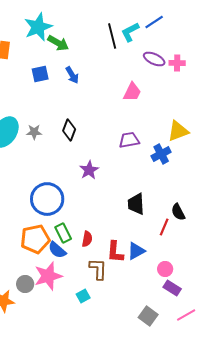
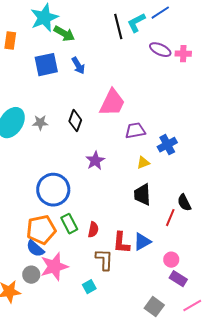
blue square: (40, 74) -> (46, 65), size x1.4
pink trapezoid: (132, 92) -> (112, 103), moved, size x1.4
yellow triangle: (178, 131) -> (143, 163), moved, size x0.6
blue semicircle: (57, 250) -> (35, 249), moved

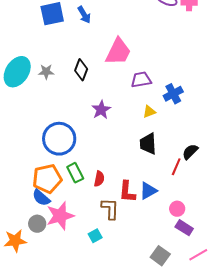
black semicircle: (184, 203) -> (190, 152), turned 72

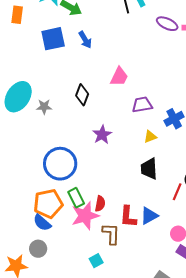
pink trapezoid: (118, 52) -> (119, 77), size x0.7
gray star: (46, 72) -> (44, 107), moved
pink star: (60, 216) -> (85, 216), moved

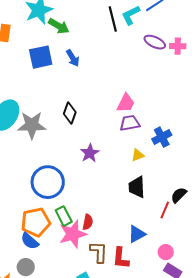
pink trapezoid: (119, 77) -> (126, 103), moved
gray star: (44, 107) -> (32, 125), size x1.8
red L-shape: (128, 217) -> (121, 258), moved

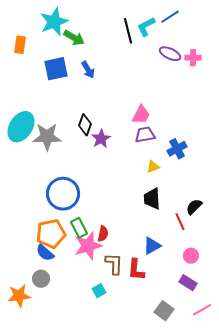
purple star: (90, 153) -> (101, 139), moved
red line: (165, 210) -> (180, 222), turned -48
pink circle: (166, 252) -> (191, 256), moved

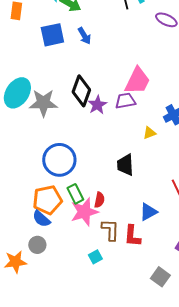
pink trapezoid: (141, 115) -> (137, 81), size x1.4
black diamond: (85, 125) -> (81, 91), size x1.4
purple trapezoid: (145, 135) -> (125, 101), moved
black trapezoid: (152, 199) -> (125, 165), moved

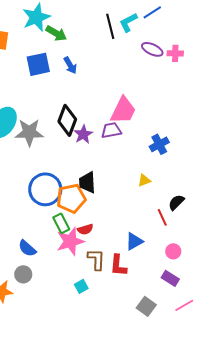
yellow triangle: (149, 133) -> (144, 180), moved
black trapezoid: (125, 165) -> (87, 182), moved
orange pentagon: (47, 200) -> (71, 198), moved
red semicircle: (99, 200) -> (85, 229), turned 63

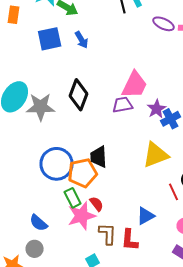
purple star: (83, 134) -> (157, 109), moved
yellow triangle: (144, 180) -> (156, 155), size x2.0
red semicircle: (85, 229) -> (97, 204), turned -112

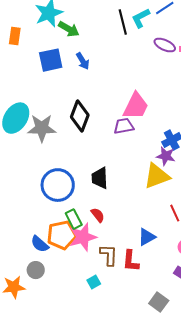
purple star: (157, 109) -> (166, 156), moved, turned -30
orange pentagon: (83, 173) -> (62, 235), moved
red semicircle: (97, 204) -> (98, 215), moved

